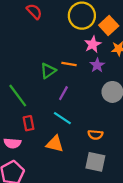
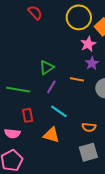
orange line: (69, 64) -> (77, 79), moved
purple line: (63, 93) -> (51, 87), moved
green line: (18, 96) -> (18, 90), turned -45
gray square: (95, 162) -> (88, 152), turned -30

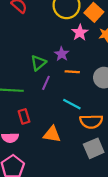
purple star: (92, 63) -> (62, 54), moved
cyan line: (59, 111) -> (72, 104), moved
orange semicircle: (89, 127) -> (91, 121), size x1.5

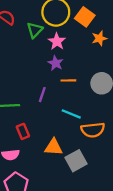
pink star: (80, 33) -> (57, 41), moved
green triangle: (38, 63) -> (35, 30), moved
gray square: (94, 148) -> (76, 161), moved

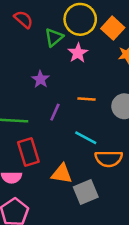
purple star: (56, 63) -> (40, 79), moved
red rectangle: (23, 131) -> (28, 152), size x1.5

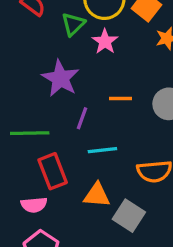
purple star: (40, 79) -> (60, 78), size x1.6
cyan line: (86, 138) -> (102, 150), moved, turned -30
gray square: (86, 192) -> (129, 216), turned -30

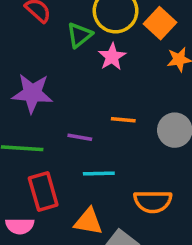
purple star: (60, 78) -> (32, 93), moved, turned -30
purple line: (82, 118) -> (80, 137), turned 75

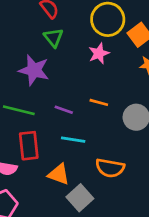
green triangle: (79, 35) -> (53, 38), moved, turned -40

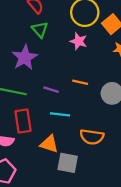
pink star: (99, 53) -> (79, 41), turned -30
purple star: (34, 70) -> (25, 58), turned 30
gray square: (80, 198) -> (68, 163), turned -35

